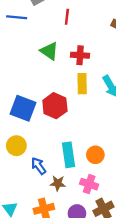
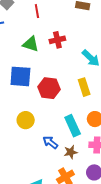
yellow rectangle: (82, 84) -> (84, 87), moved
blue square: (23, 108) -> (20, 76), moved
yellow circle: (16, 146) -> (26, 120), moved

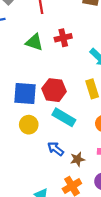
blue square: (20, 76) -> (25, 93), moved
cyan rectangle: (73, 126) -> (64, 117), moved, turned -35

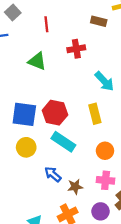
red cross: (63, 38) -> (76, 49), moved

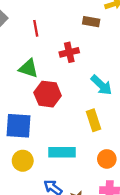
red hexagon: (55, 113) -> (48, 94), moved
cyan rectangle: (63, 142) -> (62, 152), turned -30

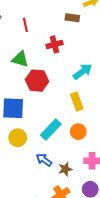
cyan arrow: (101, 85) -> (83, 71), turned -78
cyan rectangle: (62, 152) -> (51, 130), turned -45
orange circle: (107, 159) -> (78, 132), moved

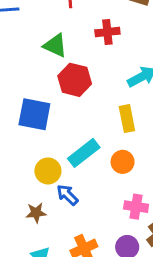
yellow circle: (18, 138) -> (48, 171), moved
brown star: (65, 169) -> (36, 213), moved

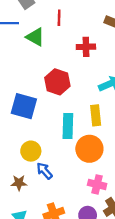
green triangle: (55, 46) -> (35, 37), moved
cyan rectangle: (84, 153) -> (68, 126), moved, turned -55
orange circle: (123, 162) -> (89, 149), size x1.5

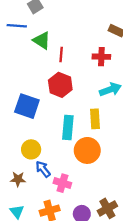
red line: (59, 18) -> (61, 54), moved
red cross: (86, 47) -> (101, 57), moved
pink cross: (97, 184) -> (62, 183), moved

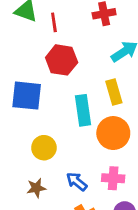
blue arrow: (43, 169) -> (77, 182), moved
pink cross: (62, 183) -> (113, 178), moved

